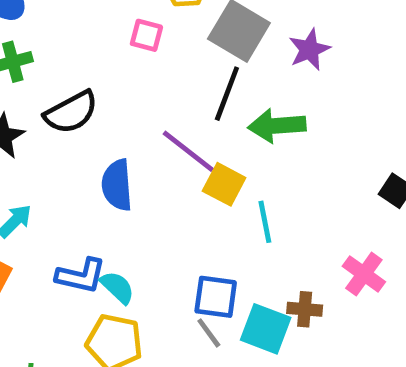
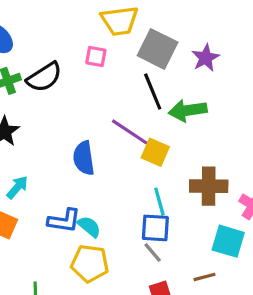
black line: (227, 94) -> (153, 91), turned -39
black semicircle: (71, 112) -> (44, 77), moved
cyan line: (265, 222) -> (159, 202), moved
brown cross: (305, 309) -> (209, 186), moved, size x1.6
cyan square: (266, 329) -> (228, 241), moved

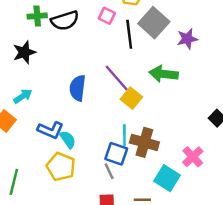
black line: (153, 91) -> (129, 34), moved
brown cross: (209, 186) -> (144, 142), moved

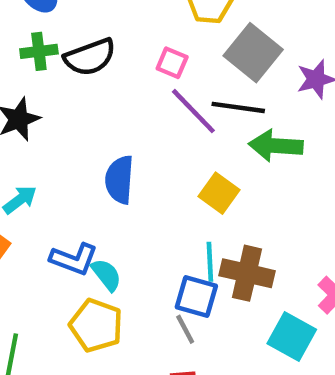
pink square: (107, 16) -> (172, 63), moved
black line: (129, 34) -> (238, 107), moved, turned -72
purple line: (117, 78) -> (193, 111), moved

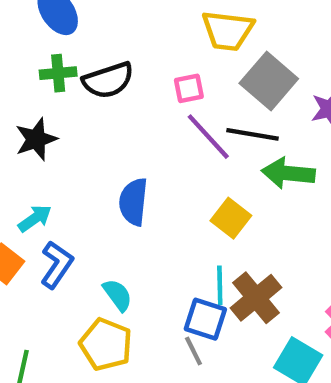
pink square: (172, 63) -> (189, 88), turned -36
blue L-shape: (74, 259) -> (57, 265), moved, turned -78
brown cross: (247, 273) -> (256, 298), turned 36

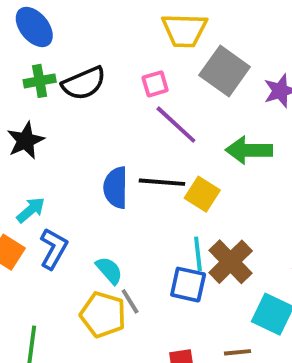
black line: (252, 134) -> (162, 182), moved
gray line: (193, 351) -> (130, 301), moved

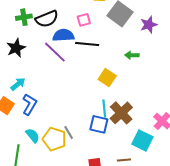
purple line: (176, 125) -> (55, 52), moved
green arrow: (249, 150) -> (132, 55), size x0.6
black line: (162, 182) -> (87, 44), moved
blue semicircle: (116, 188) -> (63, 35), moved, turned 85
cyan semicircle: (109, 270) -> (33, 135), moved

